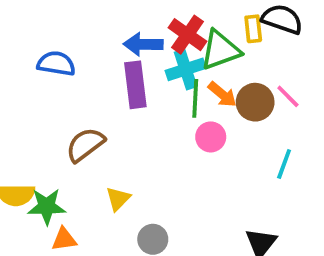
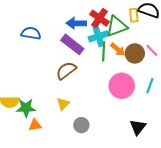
purple rectangle: (135, 85) -> (72, 44), turned -45
pink circle: (211, 137) -> (122, 86), moved, size x1.6
brown semicircle: (85, 145) -> (66, 71), moved

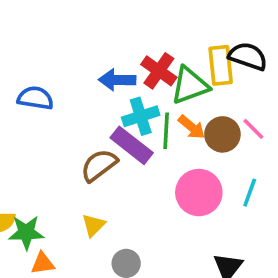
yellow rectangle: (134, 15) -> (221, 65), size x1.5
cyan cross: (99, 36) -> (141, 116), moved
purple rectangle: (72, 44) -> (132, 145), moved

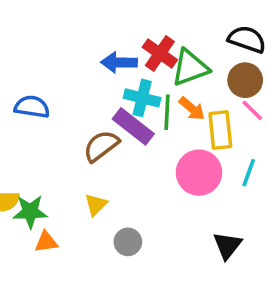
yellow rectangle: (221, 65) -> (220, 130), moved
blue semicircle: (35, 98) -> (32, 107), moved
cyan cross: (141, 116) -> (142, 98), turned 32
brown circle: (222, 134) -> (245, 80), moved

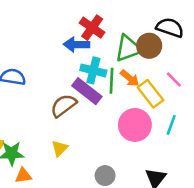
red cross: (160, 54) -> (92, 28), moved
brown circle: (245, 80) -> (149, 46), moved
yellow rectangle: (220, 130) -> (150, 94), turned -32
gray circle: (128, 242) -> (105, 176), moved

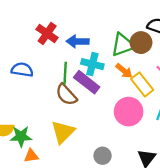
red cross: (92, 28) -> (47, 33), moved
green line: (112, 81) -> (65, 73), moved
brown semicircle: (64, 105) -> (66, 95), turned -95
yellow triangle: (60, 148) -> (63, 132), size x1.6

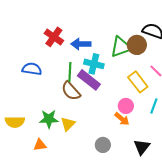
orange arrow: (124, 71) -> (122, 119), moved
pink circle: (129, 112) -> (126, 106), size x0.6
yellow triangle: (63, 132) -> (68, 124), size x0.7
green star: (21, 136) -> (49, 119), moved

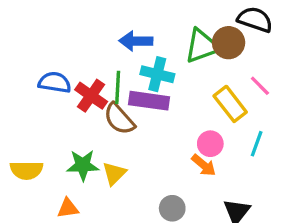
red cross: (54, 37) -> (91, 96), moved
purple rectangle: (89, 80) -> (149, 101), turned -30

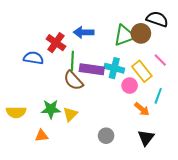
cyan cross: (157, 74) -> (114, 68), moved
red cross: (91, 96) -> (56, 43), moved
pink circle: (210, 144) -> (130, 86), moved
orange arrow: (204, 165) -> (142, 109), moved

